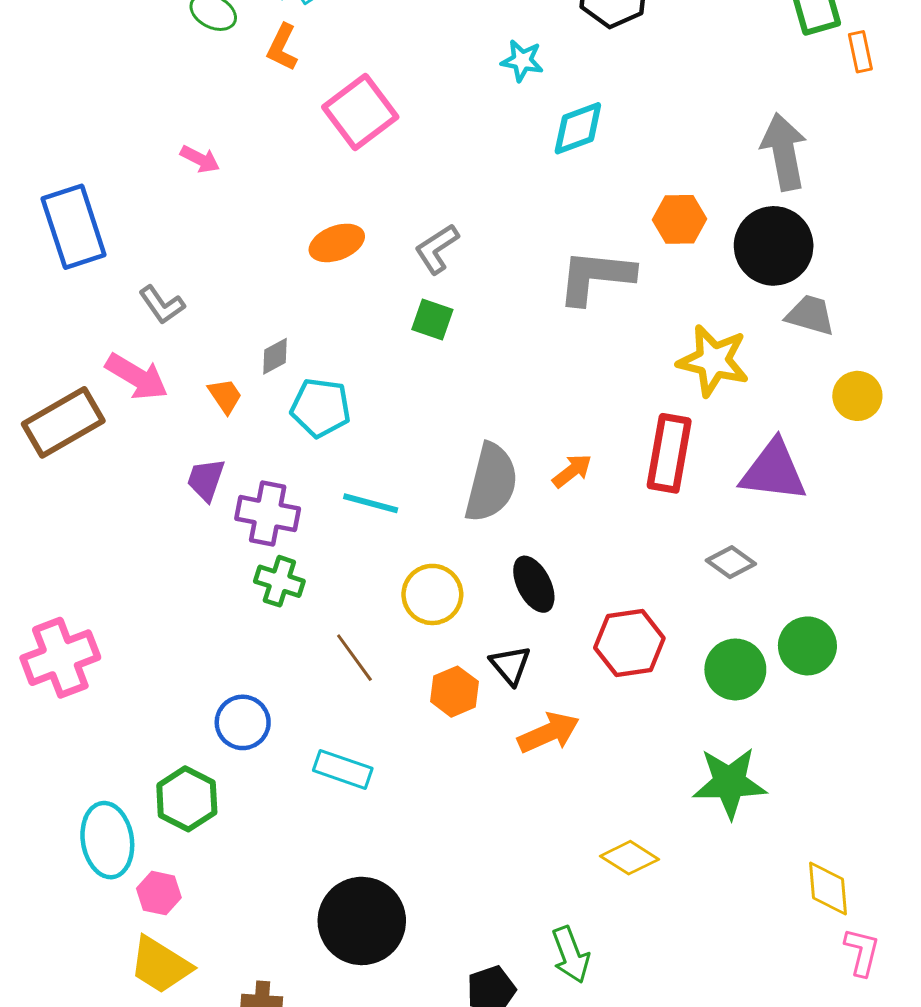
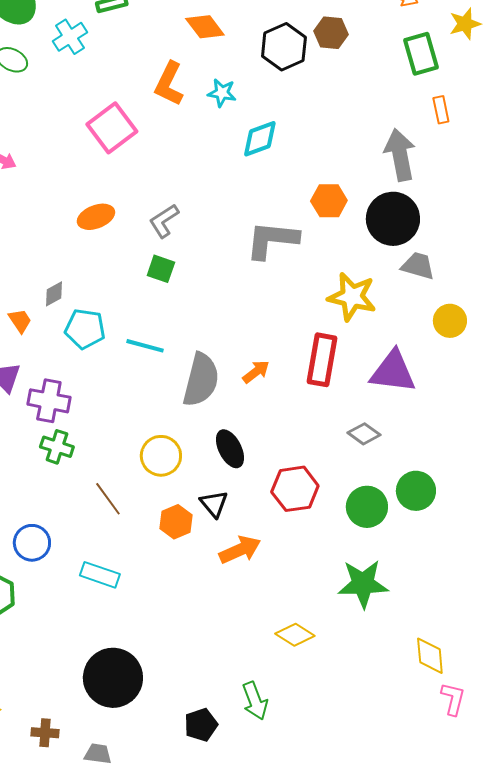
orange L-shape: (282, 47) -> (169, 84), moved, size x1.4
orange rectangle: (860, 52) -> (441, 110), moved
cyan line: (371, 503) -> (145, 346), moved

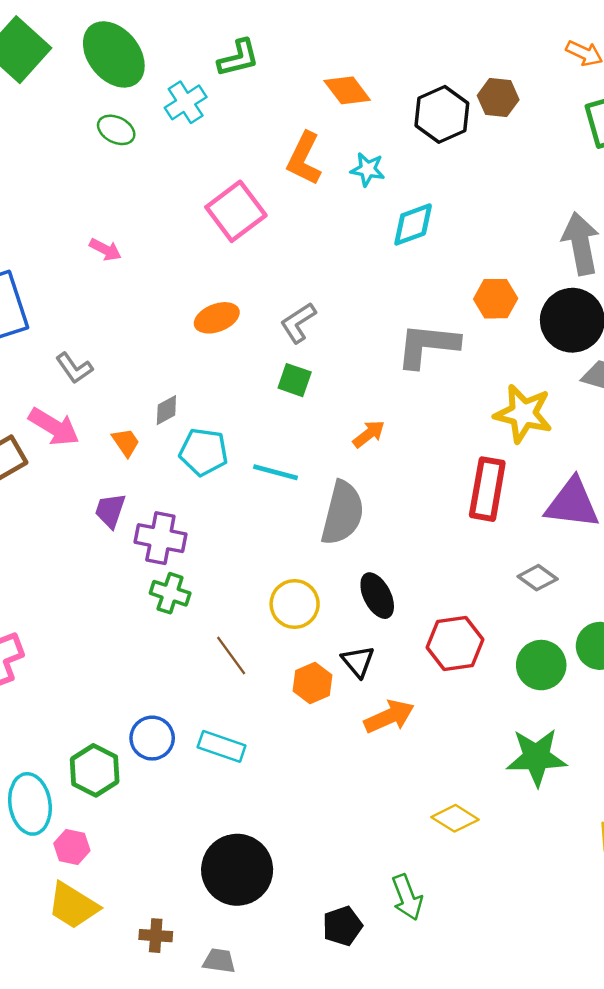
orange arrow: (256, 372) -> (369, 434), moved
blue circle: (32, 543) -> (152, 738), moved

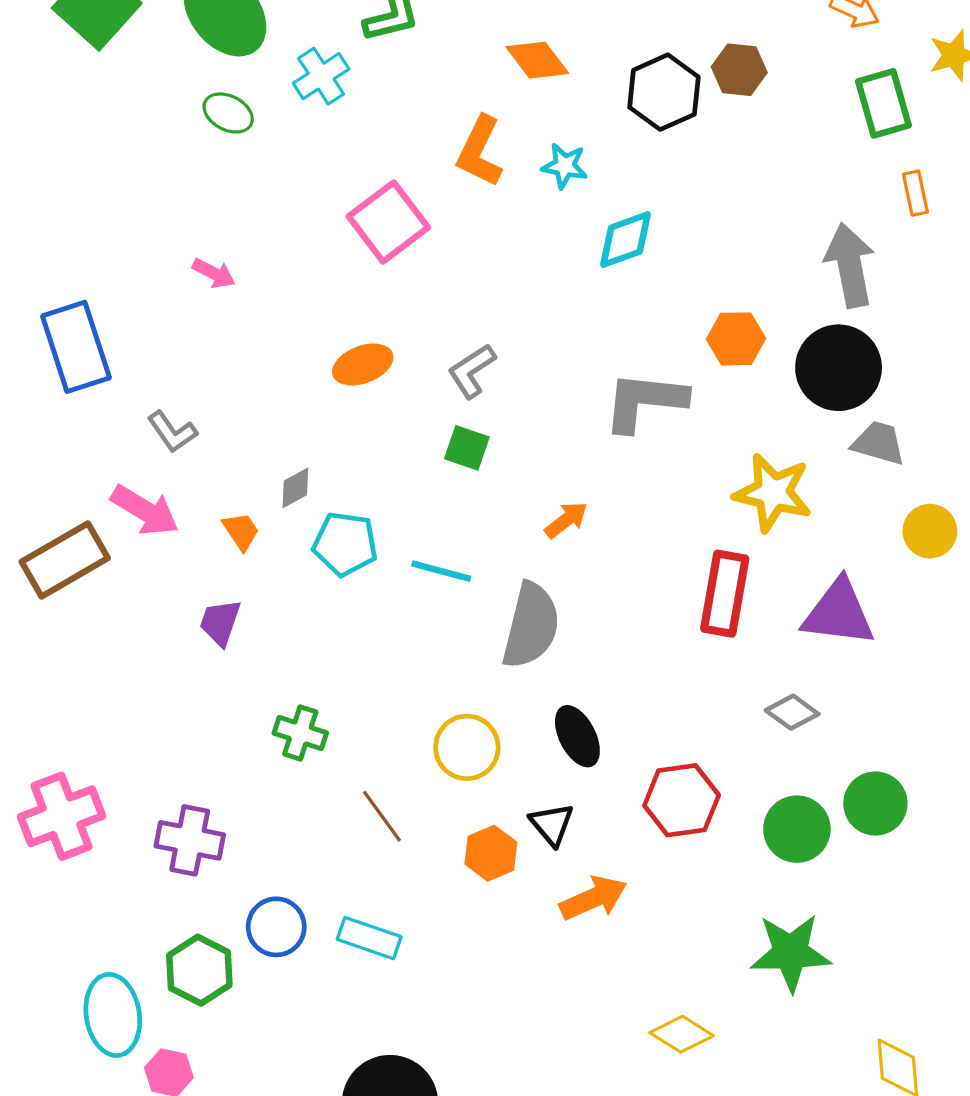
purple cross: (160, 538) -> (190, 840), moved

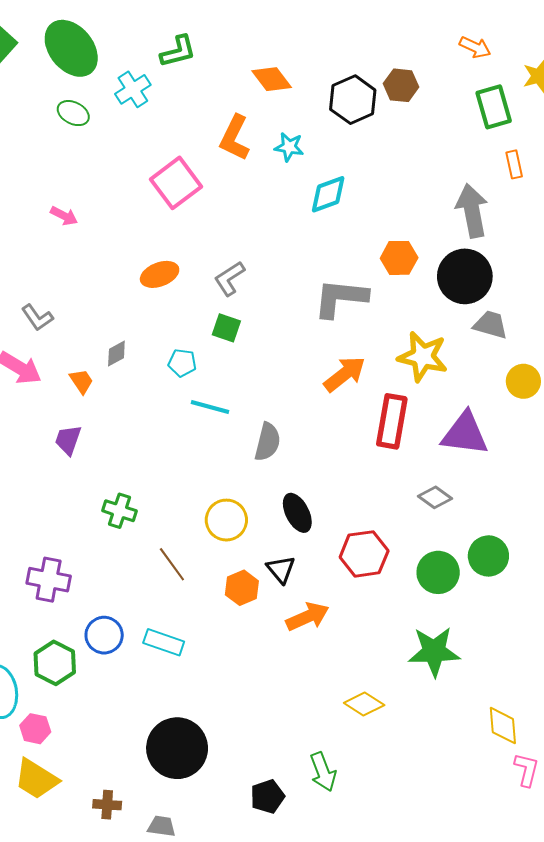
orange arrow: (566, 520) -> (345, 374), moved, size x1.5
cyan pentagon: (345, 544) -> (182, 363), moved, size x0.7
gray semicircle: (531, 626) -> (267, 442), size x0.7

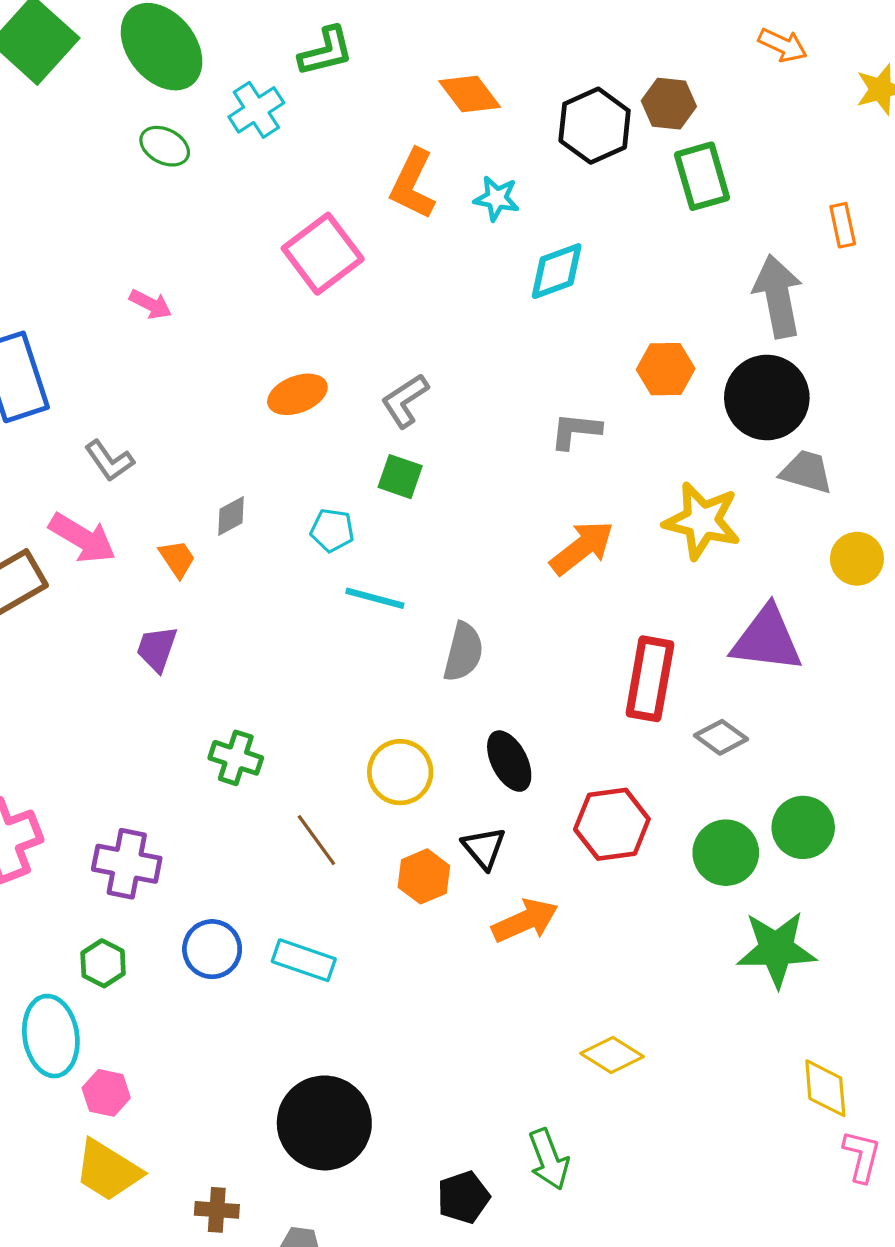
green rectangle: (494, 107) -> (702, 176), moved
gray L-shape: (340, 298) -> (576, 431), size x0.6
red rectangle: (392, 421) -> (650, 679), moved
green star: (434, 652) -> (776, 949), moved
green hexagon: (55, 663) -> (103, 963), moved, size x0.7

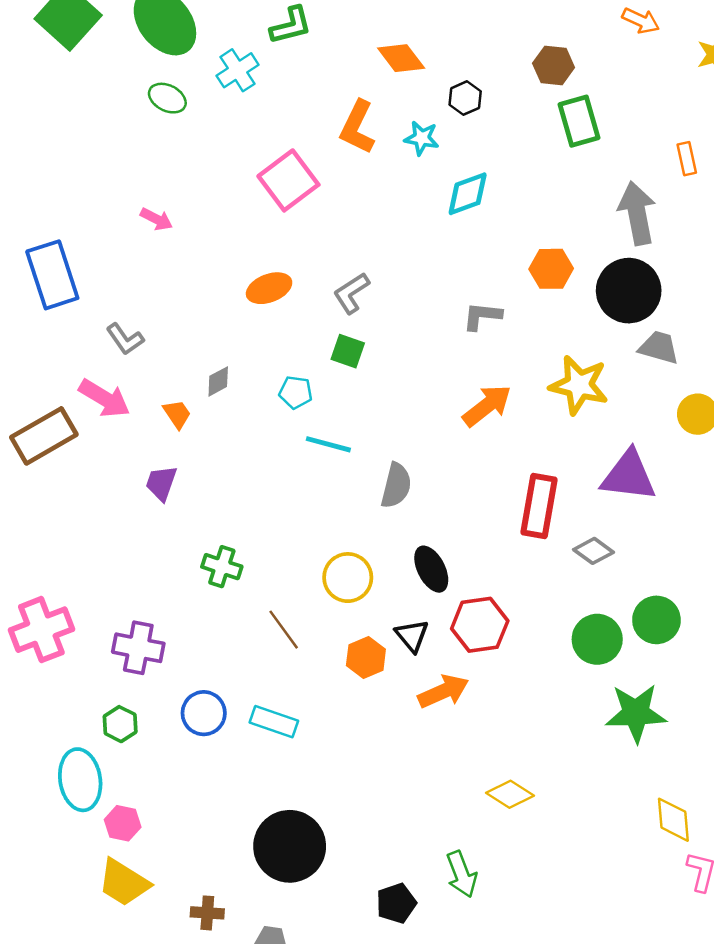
black hexagon: (595, 126) -> (465, 98), moved, size x0.6
red hexagon: (612, 824) -> (480, 625), moved

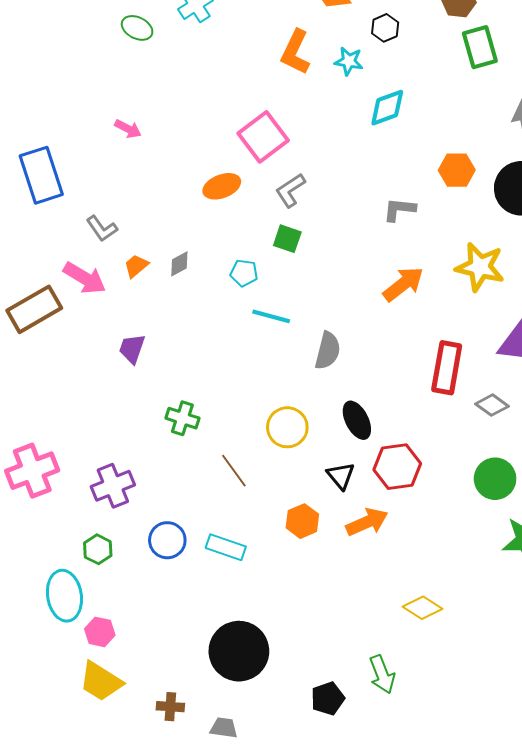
pink square: (288, 180) -> (263, 137), moved
orange trapezoid: (177, 414) -> (136, 266), moved, turned -96
purple cross: (138, 648) -> (113, 486), turned -33
orange hexagon: (366, 657) -> (302, 521), moved

